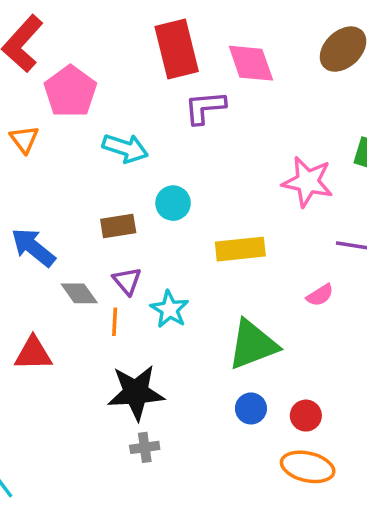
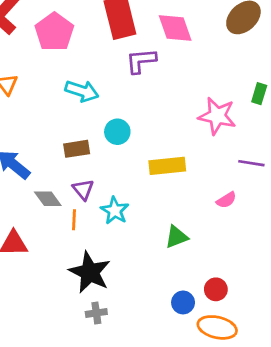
pink pentagon: (70, 92) -> (54, 32), moved
green triangle: (253, 345) -> (176, 237), size x0.6
black star: (136, 393) -> (90, 272), turned 30
blue circle: (251, 408) -> (183, 302), moved

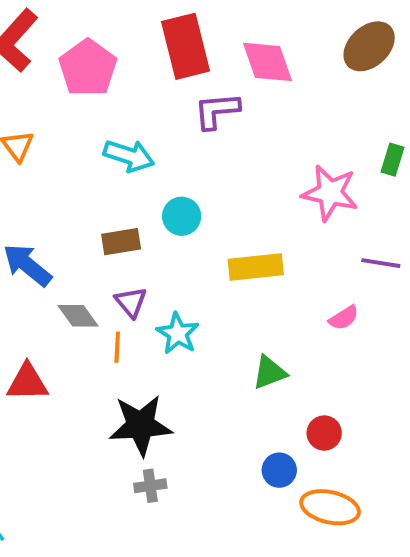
black star: (90, 272) -> (141, 425), turned -30
red circle: (216, 289) -> (324, 433), moved

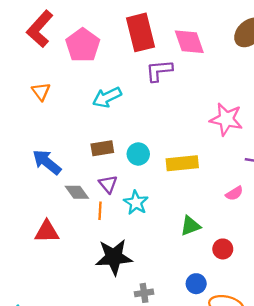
cyan arrow: (129, 156) -> (107, 97), turned 136
cyan circle: (182, 216) -> (138, 154), moved
red circle: (324, 433) -> (223, 249), moved
gray cross: (150, 486) -> (144, 293), moved

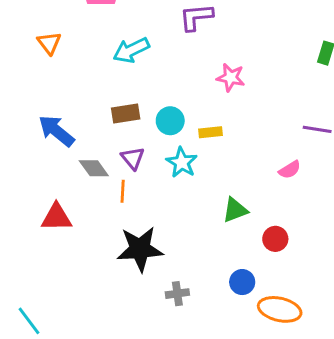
pink star: (226, 119) -> (231, 78), moved, size x0.7
yellow rectangle: (182, 163) -> (211, 132), moved, size x0.6
cyan star: (136, 203) -> (182, 162), moved

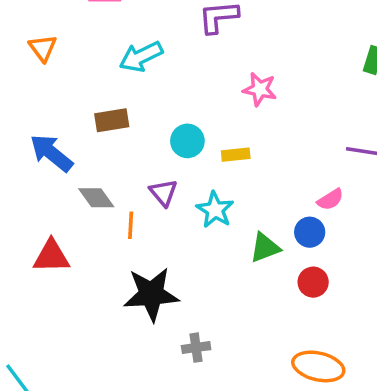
brown rectangle: (126, 114) -> (112, 120), moved
purple triangle: (133, 158) -> (163, 193), moved
cyan star: (182, 162) -> (215, 210), moved
blue circle: (242, 282) -> (310, 232), moved

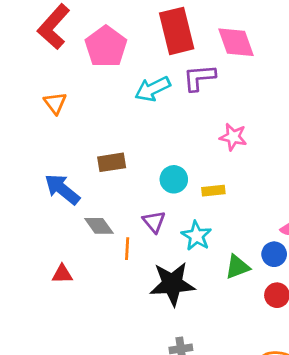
cyan arrow: (141, 57) -> (153, 89), moved
red triangle: (51, 256) -> (62, 274), size x0.7
black star: (151, 294) -> (172, 284), moved

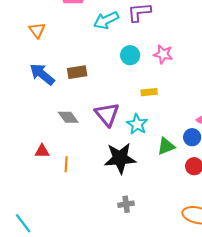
cyan circle: (174, 179) -> (130, 55), moved
blue arrow: (62, 189) -> (42, 74), moved
purple triangle: (154, 222) -> (107, 114), size x1.5
orange line: (127, 249) -> (66, 164), moved

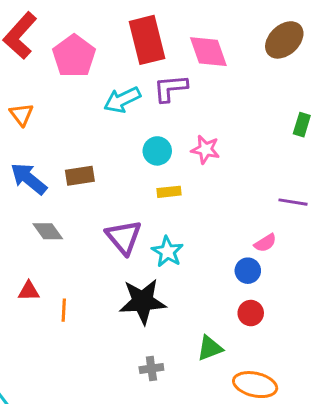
yellow rectangle: (149, 92) -> (169, 192), moved
gray diamond: (68, 117) -> (48, 231), moved
green triangle: (166, 146) -> (210, 348), moved

